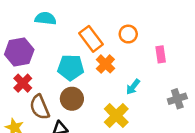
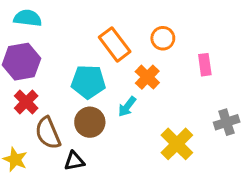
cyan semicircle: (46, 18) -> (28, 18), moved
orange cross: (105, 64) -> (147, 77), moved
cyan arrow: (133, 87) -> (127, 107), moved
yellow cross: (116, 116) -> (177, 144), moved

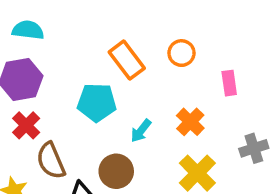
orange cross: (147, 77) -> (190, 122), moved
brown circle: (90, 122) -> (116, 171), moved

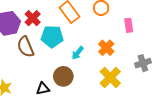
red cross: (26, 125) -> (33, 18), moved
brown semicircle: (51, 161) -> (26, 47), moved

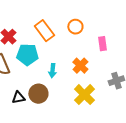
cyan arrow: (78, 53) -> (52, 71), turned -32
black triangle: (43, 89) -> (18, 98), moved

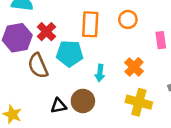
orange rectangle: (44, 31) -> (90, 24), turned 40
yellow cross: (84, 95) -> (139, 102), turned -30

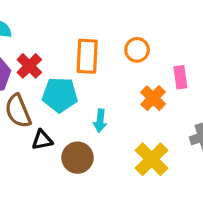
orange cross: (134, 67) -> (153, 98), moved
yellow cross: (139, 102) -> (152, 159), turned 30
black triangle: (59, 106) -> (42, 140), moved

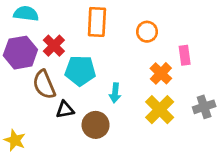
orange rectangle: (87, 56) -> (97, 22), moved
yellow cross: (152, 159) -> (160, 110), moved

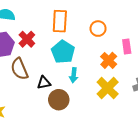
cyan pentagon: (80, 71) -> (63, 52), moved, turned 30
black triangle: (65, 110) -> (44, 83), moved

